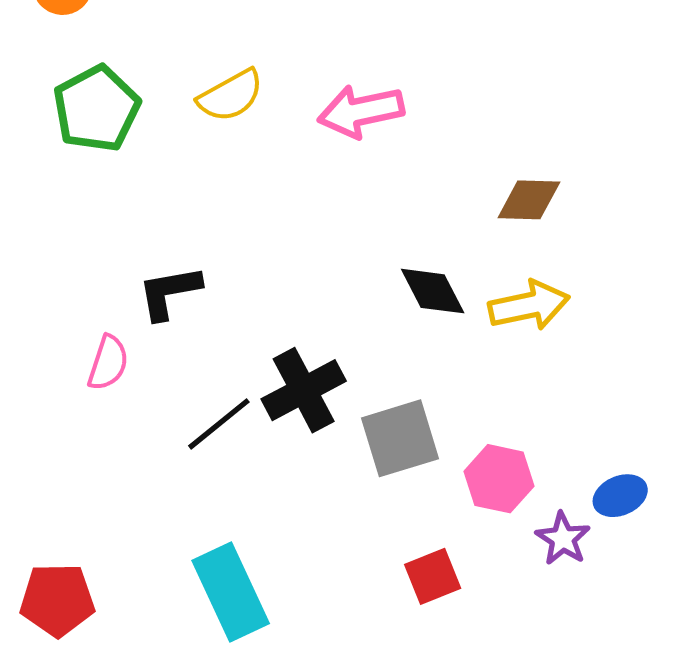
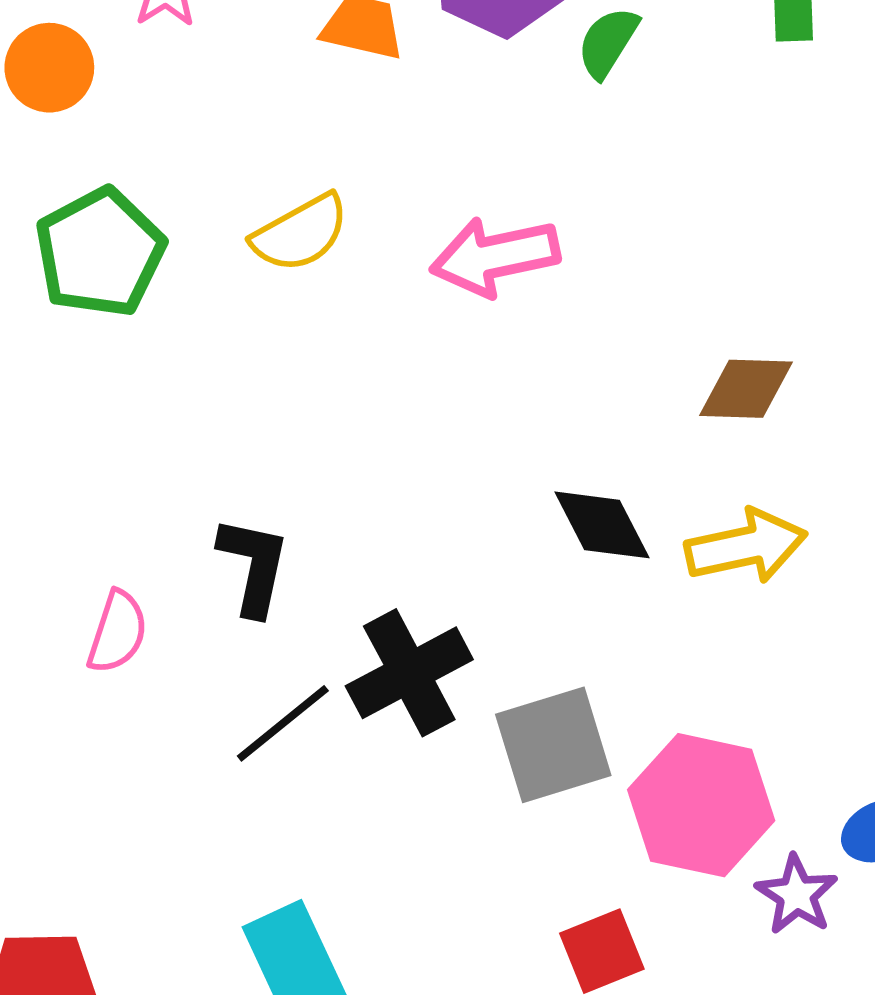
black L-shape: (169, 292) -> (254, 566), moved, turned 112
pink hexagon: (499, 479) -> (701, 805), size x1.4

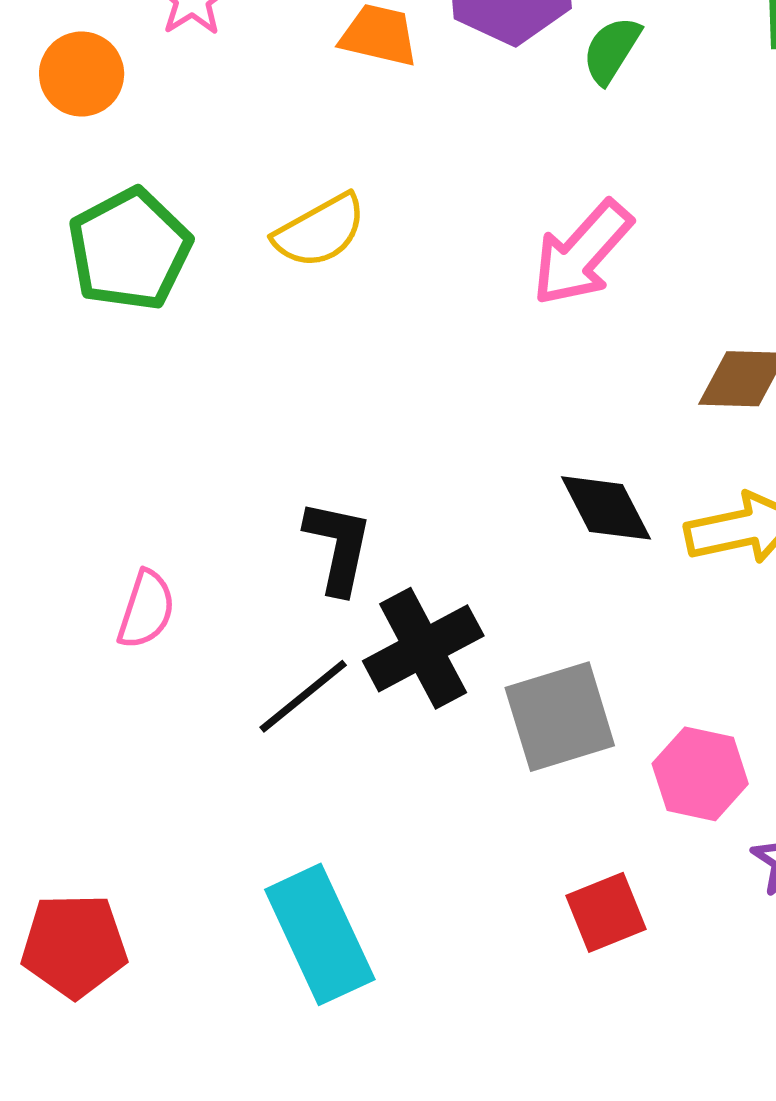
pink arrow: (495, 256) -> (582, 253), moved, turned -36
black L-shape: (254, 566) -> (338, 547), moved
pink hexagon: (701, 805) -> (700, 774), size x0.7

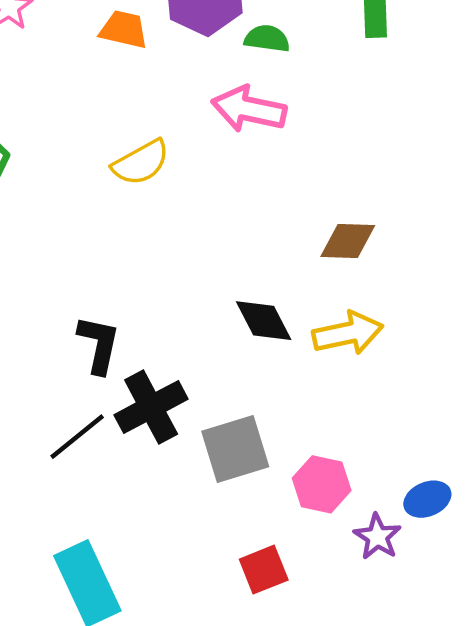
green semicircle: (612, 50) -> (267, 39), turned 66
yellow semicircle: (320, 231) -> (141, 163), moved
pink arrow: (582, 253) -> (249, 109), moved, turned 60

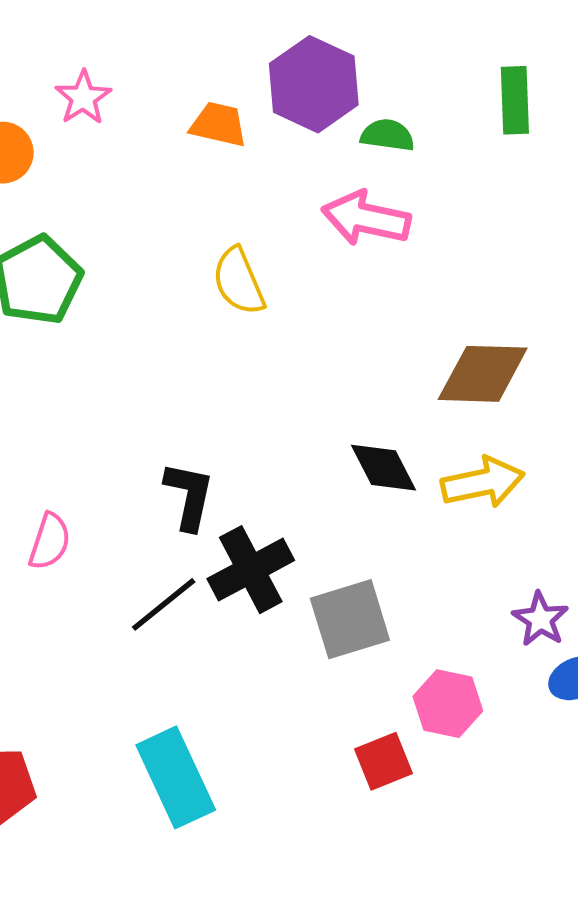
yellow semicircle: (141, 163) -> (239, 281), turned 96
brown diamond: (348, 241) -> (483, 374), size x1.4
pink hexagon: (322, 484) -> (448, 704), moved
purple star: (377, 537) -> (540, 619), moved

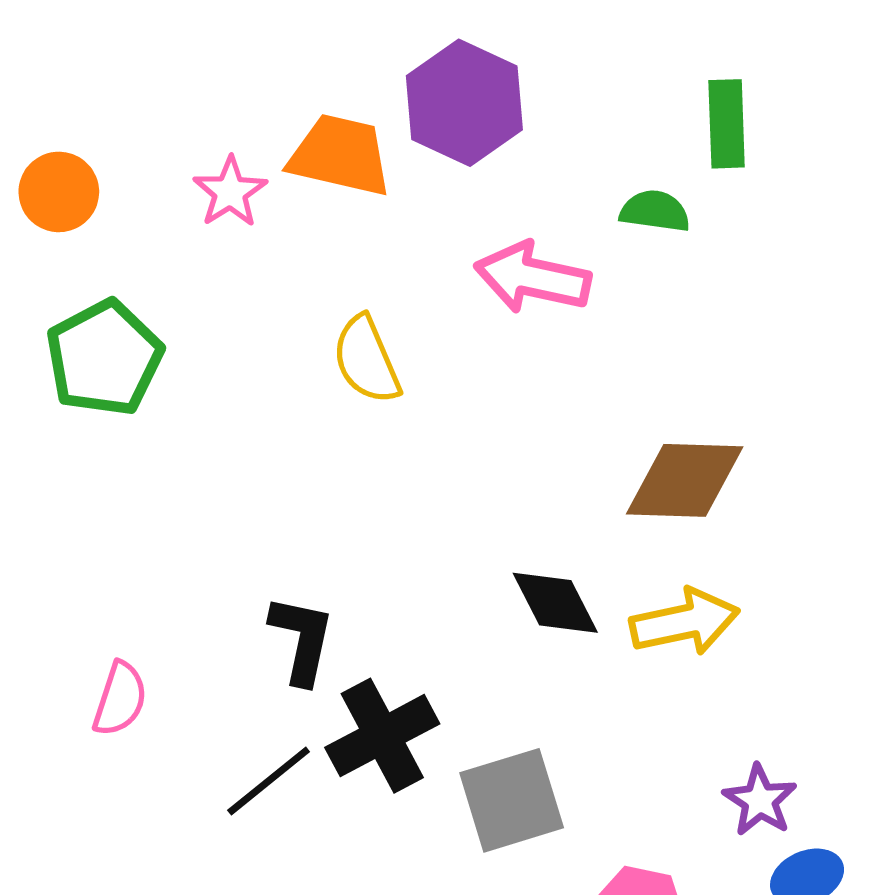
pink star: (83, 98) -> (230, 192), moved
orange trapezoid: (219, 124) -> (340, 155), size x1.4
green semicircle: (388, 135) -> (655, 211), moved

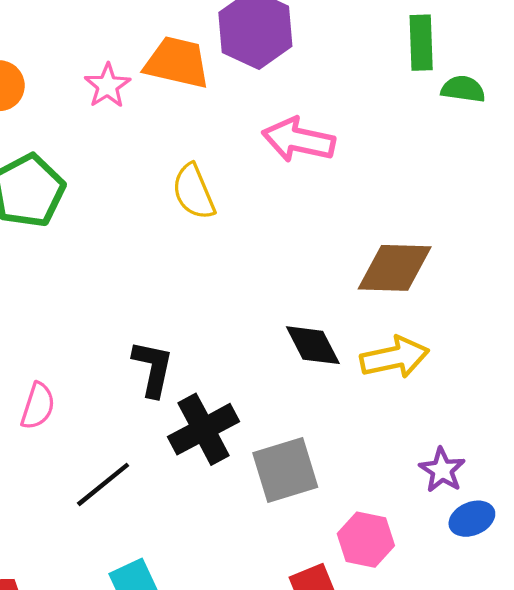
green semicircle: (655, 211) -> (463, 89), moved
black line: (269, 781) -> (103, 484), moved

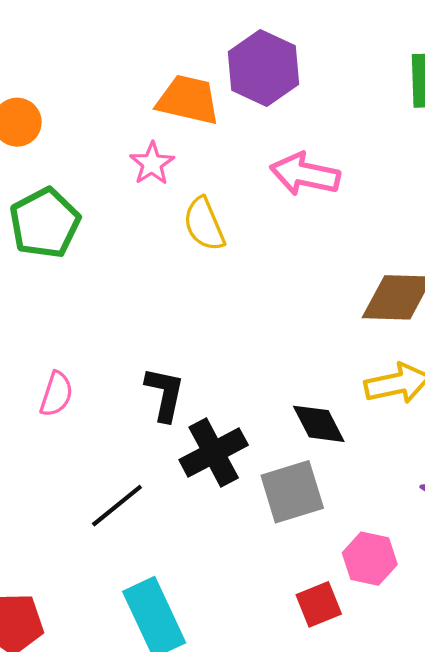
pink star: (107, 86) -> (152, 164), moved
black diamond: (313, 345) -> (319, 424), moved
pink semicircle: (38, 406) -> (56, 394), moved

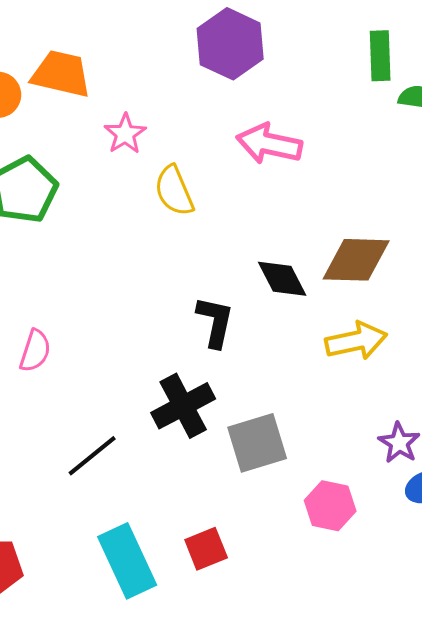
orange trapezoid: (188, 100) -> (61, 74), moved
black L-shape: (165, 394) -> (215, 322), moved
black diamond: (319, 424) -> (282, 279), moved
red square: (319, 604) -> (206, 549), moved

